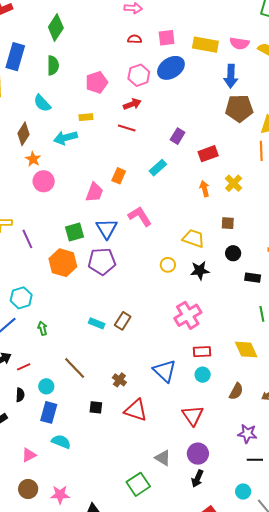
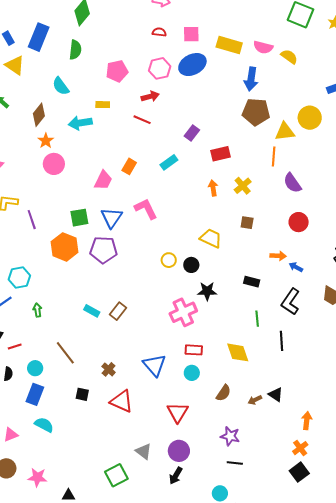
brown square: (228, 223) -> (247, 223), moved
yellow trapezoid: (193, 238) -> (211, 238), moved
black circle: (233, 253) -> (191, 265), moved
black star: (200, 271) -> (207, 291), moved

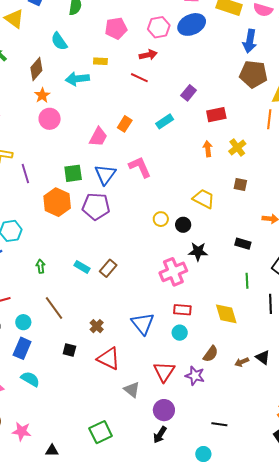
green arrow: (37, 310) -> (41, 266), moved
purple star: (230, 436) -> (195, 376), moved
gray triangle: (144, 451) -> (132, 390), moved

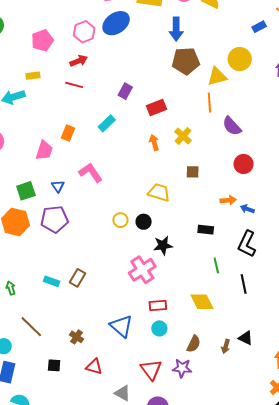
blue triangle: (105, 175) -> (58, 186), size x0.6
red triangle: (109, 358) -> (94, 367), size x0.7
brown arrow: (242, 362) -> (226, 346), turned -40

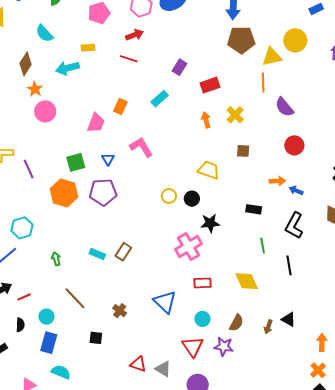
cyan circle: (159, 328) -> (202, 319), moved
red triangle: (94, 367) -> (138, 364), moved

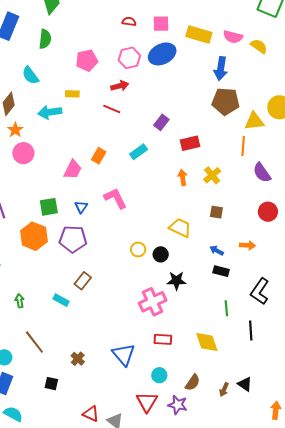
blue arrow: (296, 190) -> (217, 250), moved
brown rectangle: (123, 252) -> (83, 281), moved

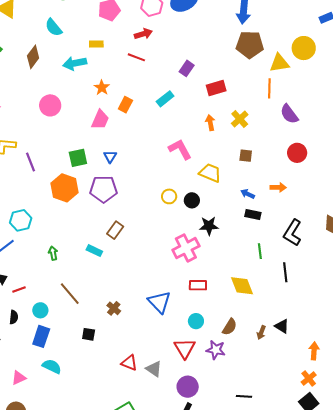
orange star: (15, 130) -> (102, 88), moved
pink L-shape: (115, 198) -> (180, 149), moved

